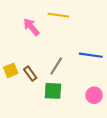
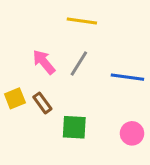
pink arrow: (31, 27) -> (44, 62), moved
gray line: (56, 66) -> (79, 63), moved

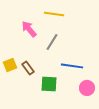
pink arrow: (44, 62) -> (29, 29), moved
blue line: (127, 77) -> (72, 66), moved

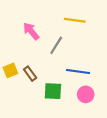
yellow line: (54, 14) -> (75, 20), moved
pink circle: (87, 88) -> (86, 94), moved

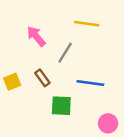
brown rectangle: (30, 74) -> (42, 78), moved
pink circle: (86, 94) -> (108, 123), moved

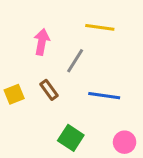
pink arrow: (36, 36) -> (42, 42), turned 50
green square: (61, 106) -> (71, 138), moved, turned 30

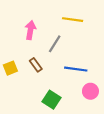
pink circle: (125, 142) -> (90, 91), moved

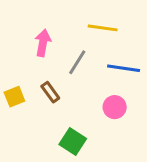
blue line: (76, 69) -> (124, 68), moved
pink circle: (90, 91) -> (115, 107), moved

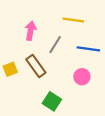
brown rectangle: (50, 92) -> (36, 66), size x1.5

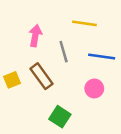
gray line: (55, 45) -> (64, 52), turned -48

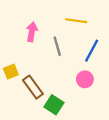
blue line: (102, 57) -> (92, 51), turned -70
brown rectangle: (41, 76) -> (33, 87), moved

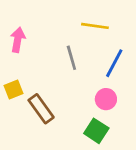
pink arrow: (32, 32) -> (18, 40), moved
green square: (54, 105) -> (96, 131), moved

